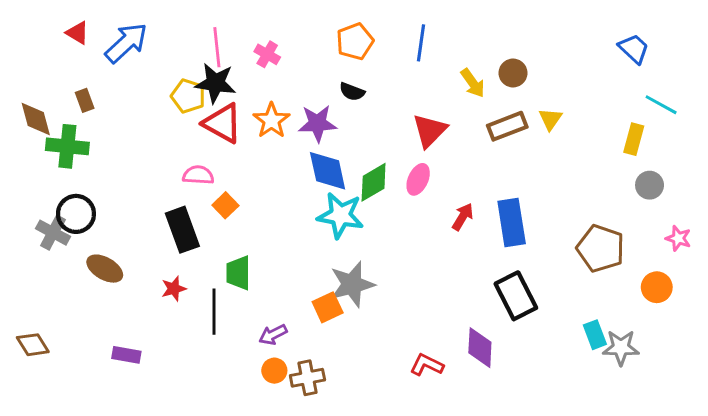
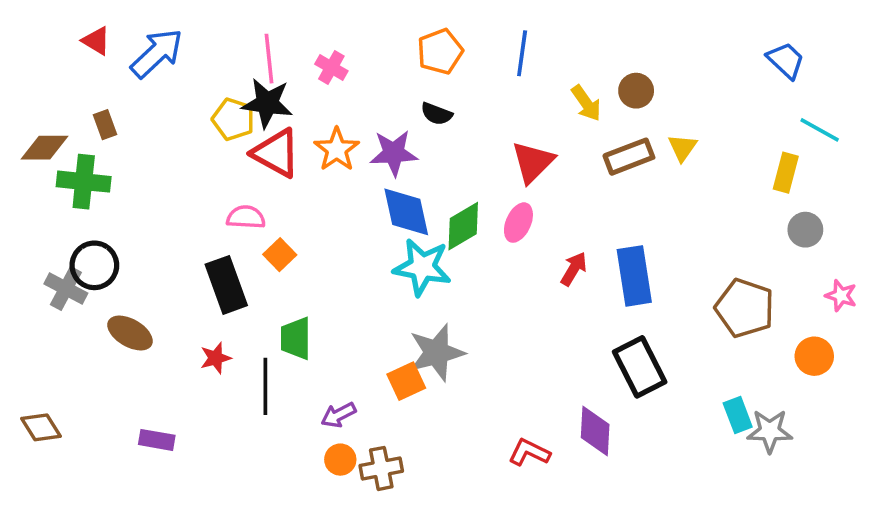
brown diamond: (36, 119) -> (44, 148), turned -75

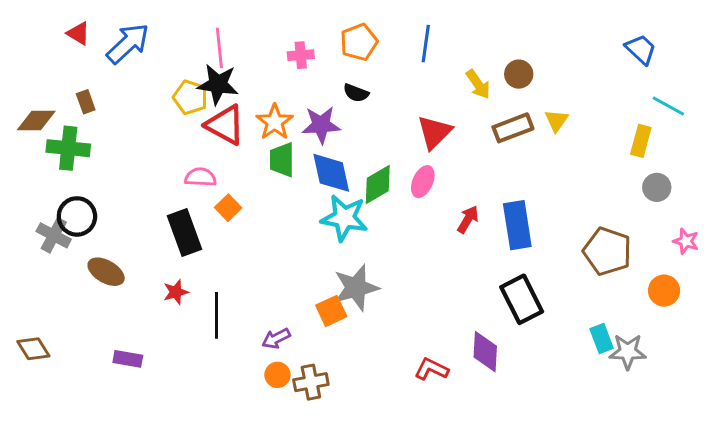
pink cross: (331, 68) -> (301, 55), moved, turned -35
green trapezoid: (296, 338) -> (282, 160), moved

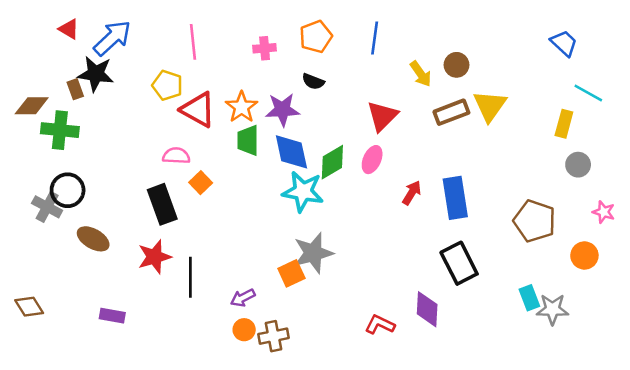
black star: (218, 84) -> (96, 74), moved
yellow triangle: (557, 121) -> (490, 106), size x1.6
red star: (176, 292) -> (155, 257), size x1.5

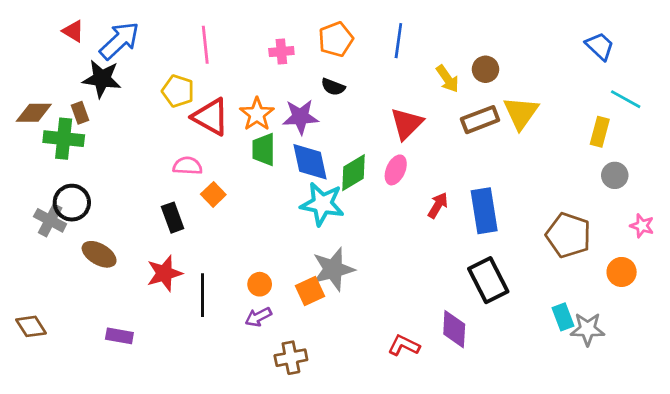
brown rectangle: (75, 89) -> (80, 113), moved
black rectangle: (162, 204) -> (173, 218), size x0.7
orange circle: (244, 330) -> (260, 284), moved

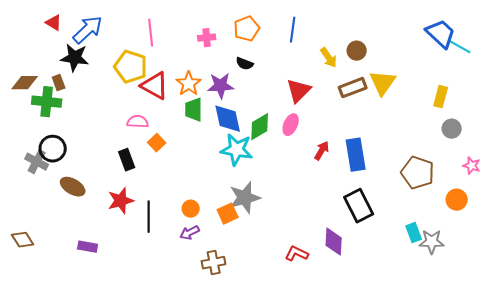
blue trapezoid: (600, 46) -> (441, 34), size x1.4
yellow pentagon: (178, 91) -> (131, 67), size x1.4
cyan line: (626, 99) -> (460, 47), moved

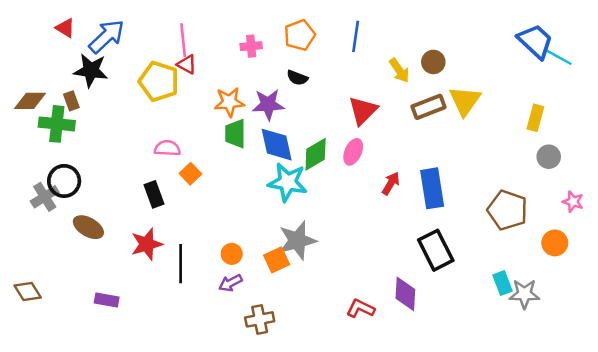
orange star: (189, 84) -> (229, 102), turned 30
red triangle: (155, 86) -> (187, 64), moved, size x0.6
gray cross: (37, 162) -> (45, 197), turned 30

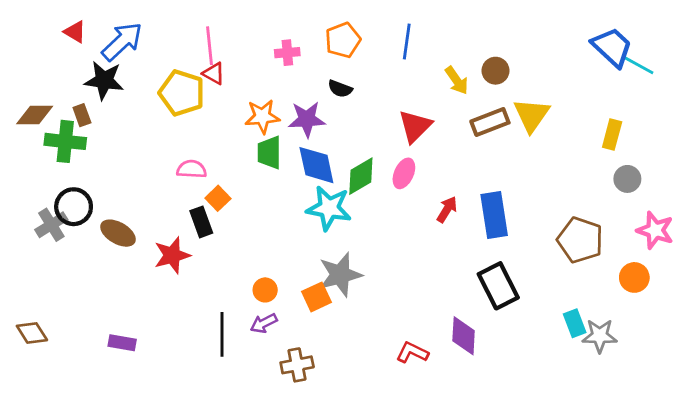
black rectangle: (154, 194) -> (201, 222), moved
pink star: (573, 202) -> (655, 230), size x1.5
brown ellipse: (88, 227) -> (118, 233), moved
red star: (147, 244) -> (172, 255), moved
black line: (181, 264) -> (222, 334), moved

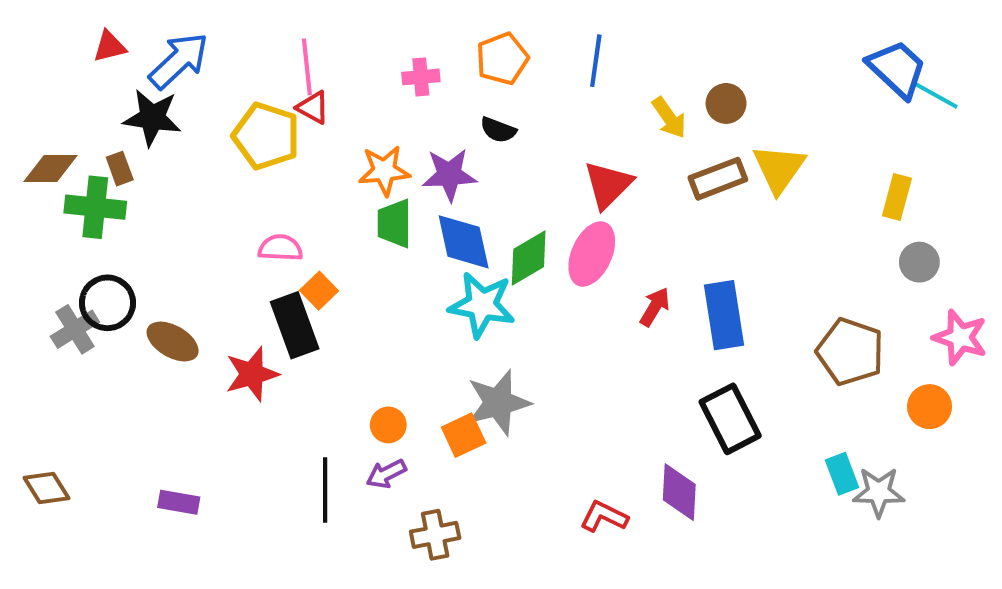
red triangle: (75, 32) -> (110, 46), turned -45
pink ellipse: (404, 173) -> (592, 254), size x1.4
black rectangle: (201, 222) -> (295, 325), size x1.4

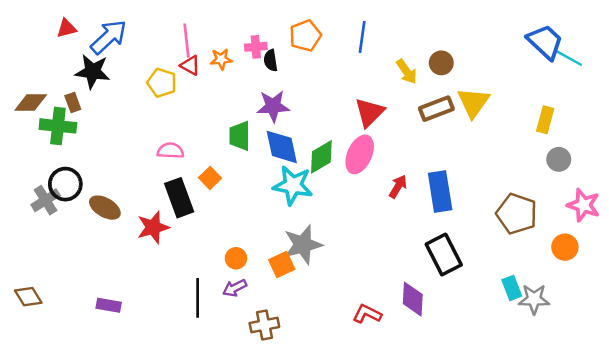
black semicircle: (498, 130) -> (271, 60), moved, turned 60
yellow pentagon: (266, 136) -> (162, 83), size x0.7
orange star: (384, 171) -> (221, 59), moved, size x0.7
orange square: (319, 291) -> (210, 178), moved

